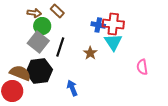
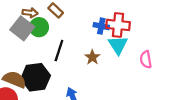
gray square: (38, 42) -> (22, 28), moved
pink semicircle: (142, 67) -> (146, 59), moved

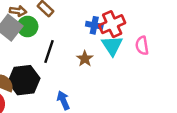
red cross: (118, 25) -> (112, 24), turned -30
pink semicircle: (146, 59) -> (142, 46), moved

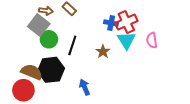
green circle: (28, 26) -> (49, 39), moved

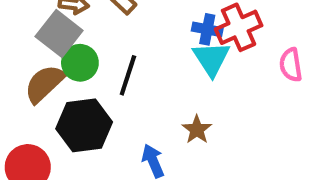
cyan triangle: (126, 40) -> (211, 59), moved
brown star: (103, 52) -> (197, 130), moved
brown semicircle: (32, 72) -> (44, 84), moved, turned -65

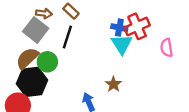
green circle: (80, 63) -> (47, 62), moved
black line: (128, 75) -> (67, 37), moved
black hexagon: (84, 125) -> (32, 82), moved

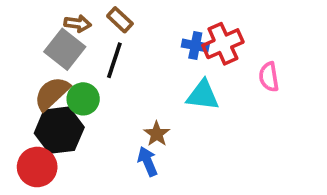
cyan triangle: (122, 44) -> (203, 95), moved, turned -50
brown star: (113, 84) -> (157, 134), moved

